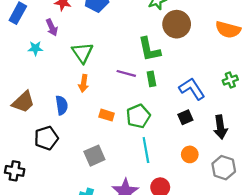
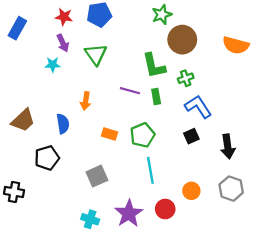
purple arrow: (52, 27) -> (63, 43), moved
cyan star: (35, 48) -> (53, 65), moved
green triangle: (82, 53) -> (96, 54), moved
green cross: (230, 80) -> (186, 78), moved
orange circle: (190, 154) -> (191, 191), moved

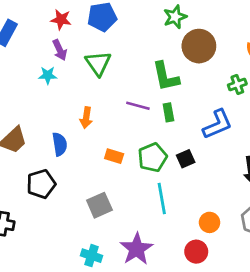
green cross: (186, 78) -> (237, 85), moved
blue L-shape: (198, 107) -> (217, 124), turned 100
black square: (191, 136) -> (186, 159), moved
red circle: (165, 209) -> (196, 252), moved

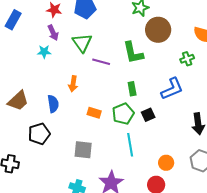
purple line: (138, 106) -> (101, 62), moved
green rectangle: (168, 112) -> (132, 89), moved
gray square: (99, 205) -> (83, 150), turned 30

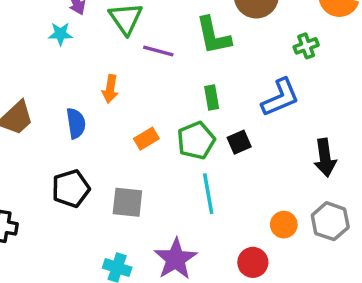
orange rectangle: (94, 113) -> (146, 139), turned -48
black pentagon: (39, 134) -> (71, 189), moved
orange circle: (166, 163) -> (284, 225), moved

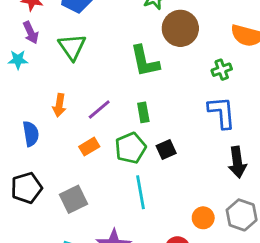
purple line: (158, 51) -> (99, 110), moved, turned -55
blue L-shape: (280, 97) -> (222, 112), moved, turned -72
gray square: (127, 202) -> (74, 199), turned -32

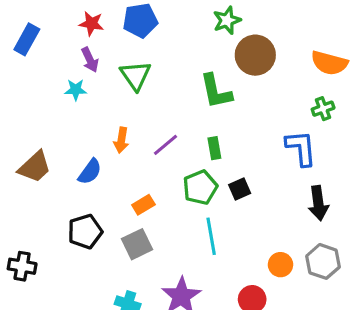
green cross: (222, 70) -> (323, 109), moved
blue semicircle: (31, 134) -> (90, 172), turned 45
orange rectangle: (89, 147) -> (143, 205), moved

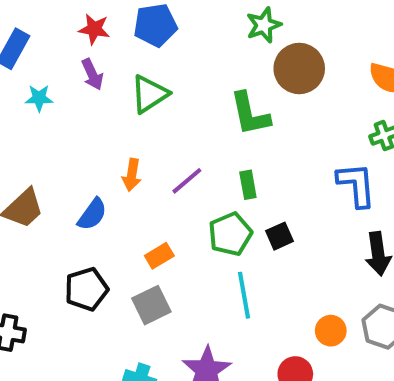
green triangle: (136, 76) -> (149, 94), turned 32
cyan star: (76, 90) -> (39, 98), moved

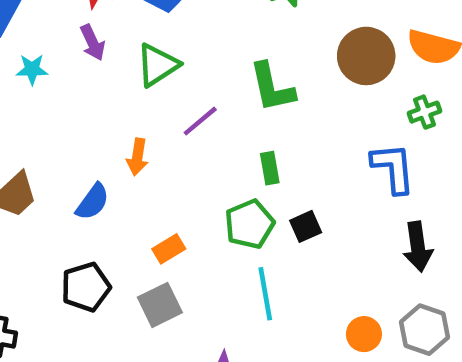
brown circle: (299, 68) -> (366, 56), moved
purple line: (187, 181) -> (200, 121), moved

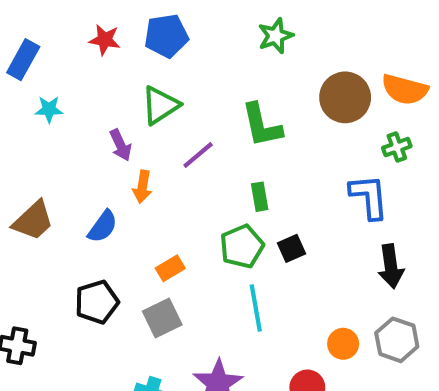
purple arrow: (93, 43) -> (121, 145), moved

